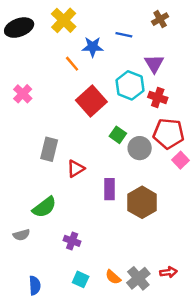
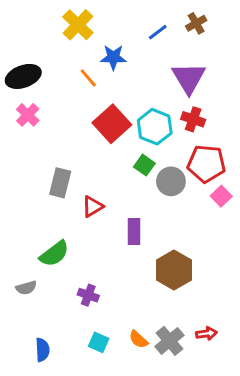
black ellipse: (19, 28) -> (23, 76), moved
blue line: (124, 35) -> (158, 32), moved, turned -49
purple triangle: (154, 64) -> (189, 78), size x1.4
cyan hexagon: (130, 85) -> (155, 127), moved
brown hexagon: (142, 202) -> (174, 270), moved

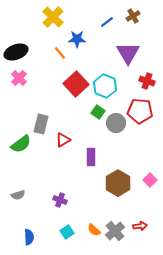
red cross: (193, 119) -> (147, 81), moved
pink square: (221, 196) -> (150, 180), moved
green semicircle: (54, 254) -> (21, 144), moved
cyan square: (99, 342) -> (67, 232), turned 32

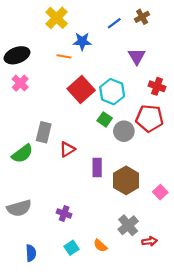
orange line: (60, 53) -> (64, 56), turned -40
purple triangle: (128, 53) -> (137, 56), size x0.7
brown hexagon: (118, 183) -> (126, 180), moved
gray semicircle: (18, 195) -> (19, 208), size x1.6
gray cross: (115, 231) -> (128, 225), moved

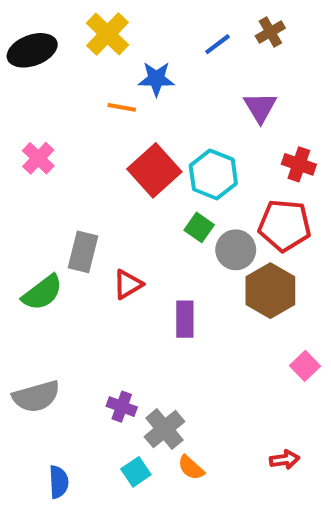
black ellipse: (17, 55) -> (32, 50), moved
brown hexagon: (126, 180) -> (270, 291), moved
gray cross: (128, 225) -> (164, 429), moved

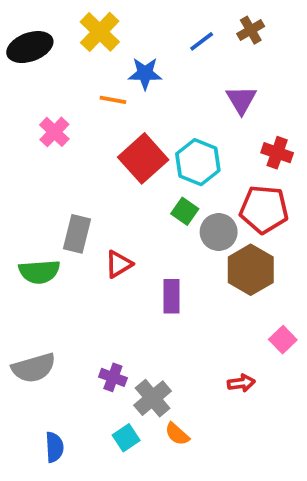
pink cross: (38, 158) -> (54, 132), moved
green semicircle: (42, 293) -> (39, 272), turned 33
red arrow: (285, 460) -> (241, 383), moved

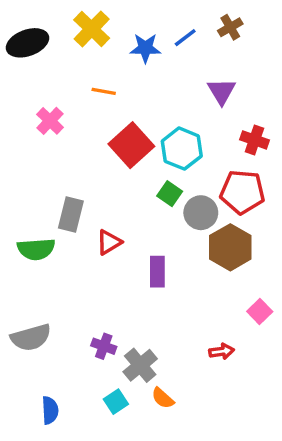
blue star: (145, 73) -> (145, 48), moved

